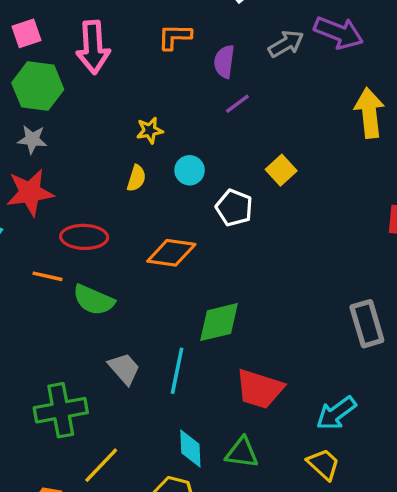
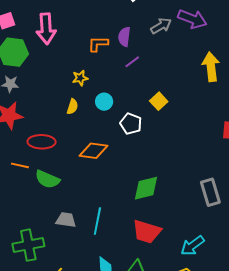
orange L-shape: (175, 37) -> (98, 44), moved
green diamond: (219, 322) -> (146, 188), moved
gray trapezoid: (124, 368) -> (66, 220), turned -40

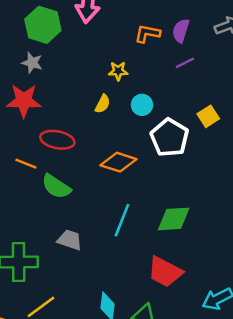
white pentagon: (131, 124) -> (170, 138), size x1.4
cyan line: (97, 221) -> (122, 220), moved

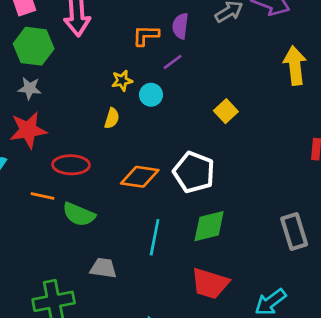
purple line: (185, 63) -> (173, 62), moved
cyan circle: (142, 105) -> (151, 95), moved
white pentagon: (170, 138) -> (194, 172), moved

